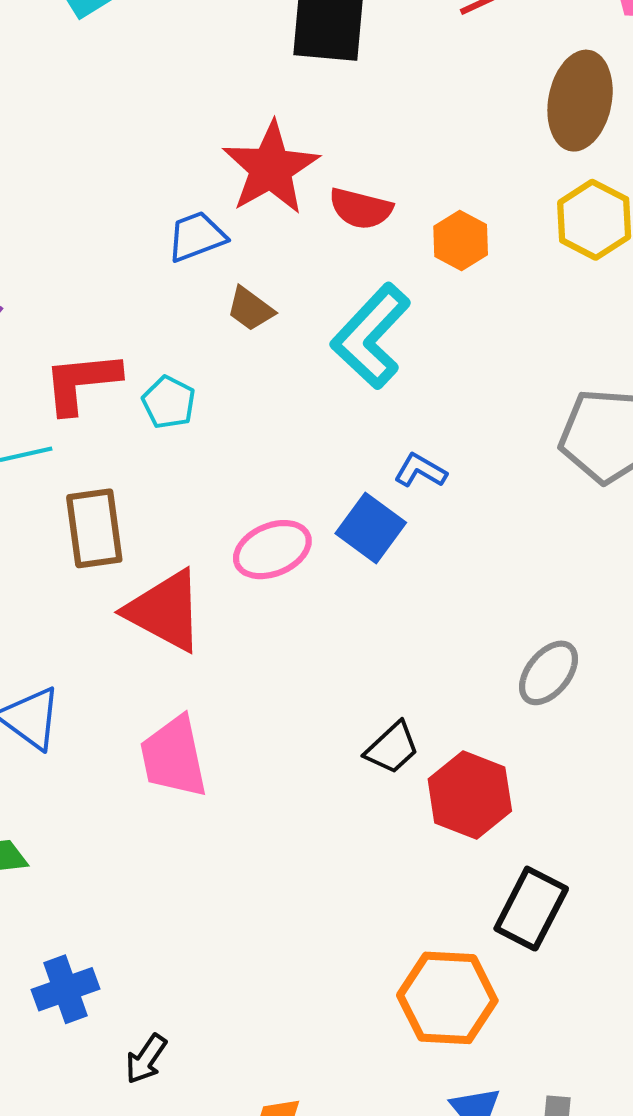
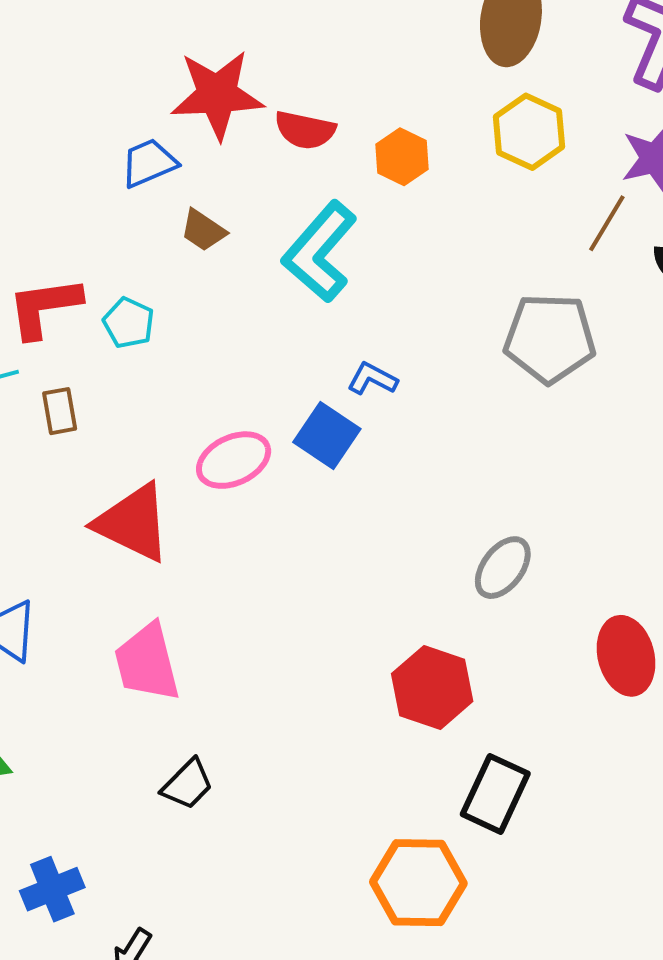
red star: (271, 168) -> (217, 95), turned 30
brown rectangle: (94, 528) -> (60, 411), moved, size x0.6
black trapezoid: (392, 748) -> (187, 784), moved

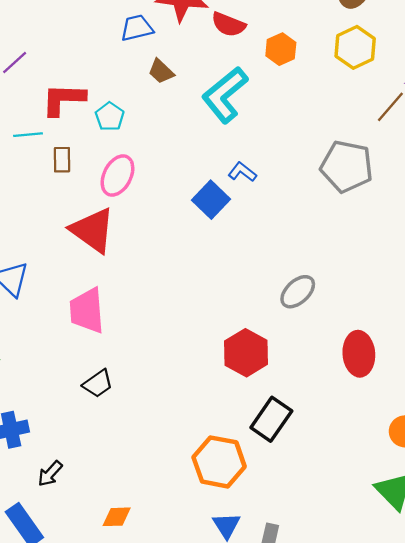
pink ellipse: (234, 460) -> (117, 176), moved, turned -48

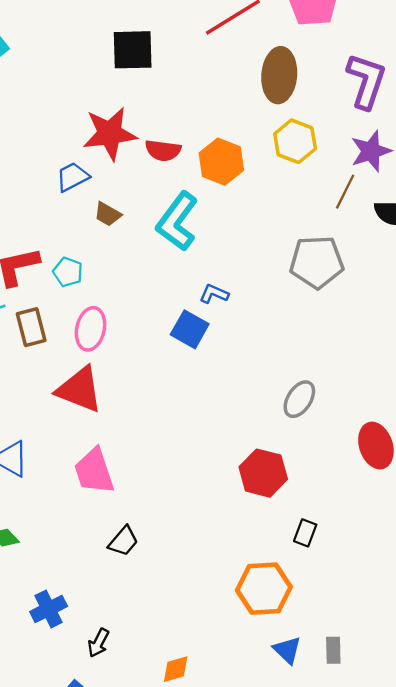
orange hexagon: (281, 49) -> (221, 162), size x1.4
brown rectangle: (62, 160) -> (31, 327), size x1.4
black rectangle: (271, 419) -> (305, 533), size x0.6

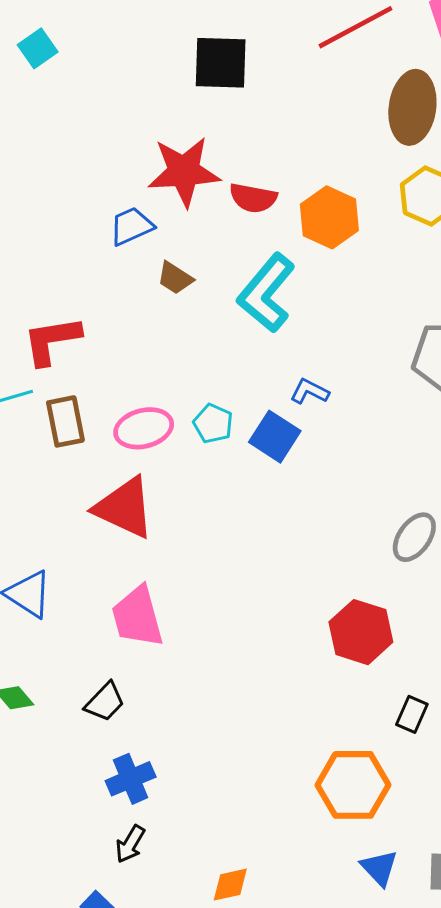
cyan pentagon: (68, 272) -> (213, 424), moved
pink ellipse: (91, 329) -> (144, 428), turned 60
black trapezoid: (123, 541) -> (105, 702), moved
blue cross: (49, 609) -> (131, 779), moved

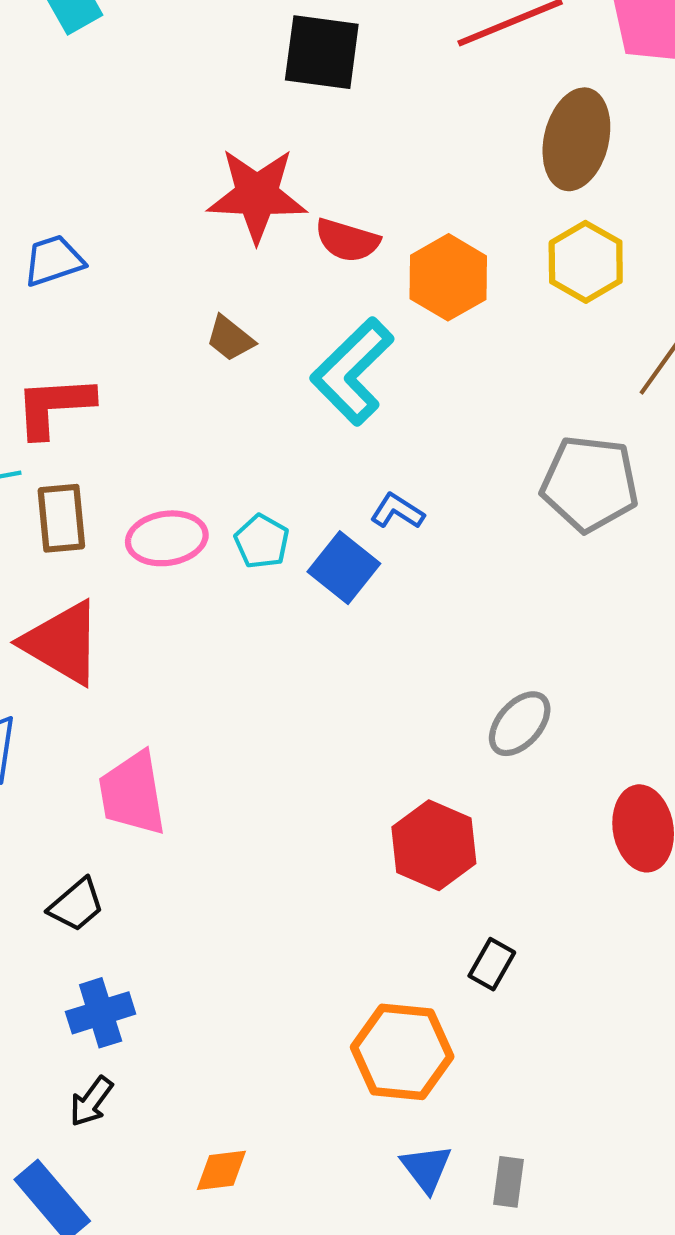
blue trapezoid: (131, 226) -> (54, 261), moved
red triangle: (124, 508) -> (62, 643), moved

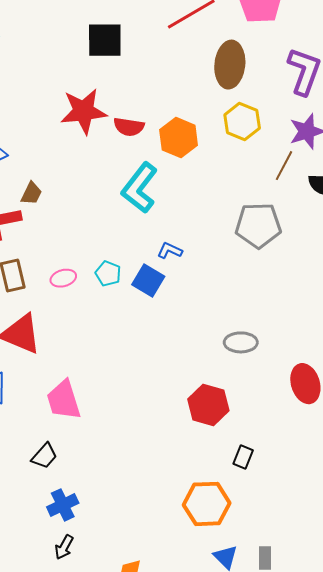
brown trapezoid: (230, 338) -> (31, 193), moved, turned -95
pink ellipse: (167, 538) -> (63, 278), size x0.7
gray ellipse: (520, 724) -> (241, 342), turned 56

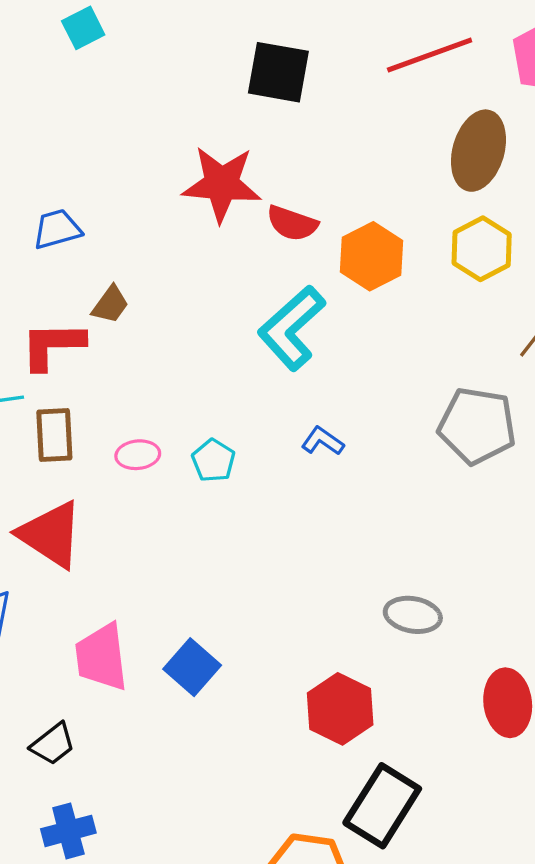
blue square: (148, 280) -> (192, 667), moved
black rectangle: (243, 457) -> (382, 806), size x2.0

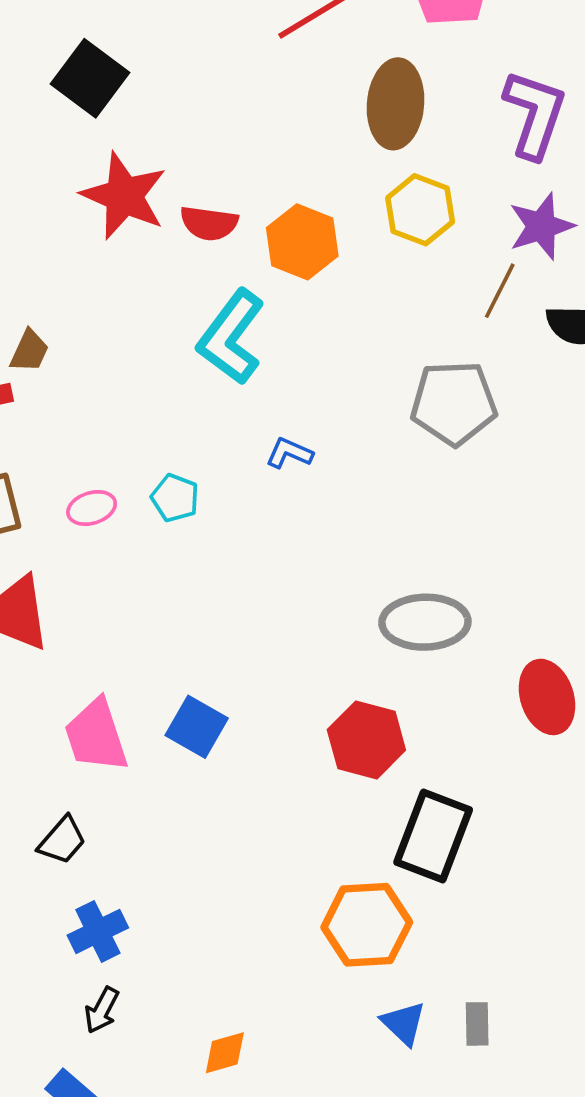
black square: (278, 72) -> (90, 78), moved, turned 38
red star: (222, 184) -> (124, 196), turned 30
gray ellipse: (413, 615) -> (425, 622), size x1.4

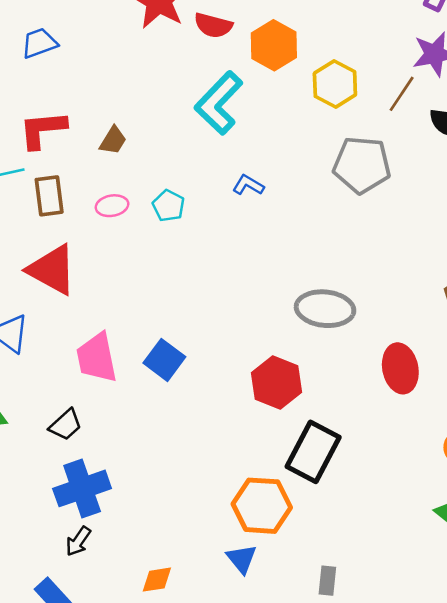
yellow hexagon: (420, 210) -> (335, 84), moved
brown trapezoid: (29, 351) -> (113, 140), moved
blue cross: (98, 931) -> (82, 488), size x1.4
blue triangle: (404, 1023) -> (242, 559), moved

